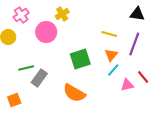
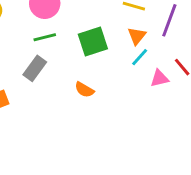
green line: (26, 68) -> (45, 37), moved
orange semicircle: (74, 93) -> (84, 90), size x0.6

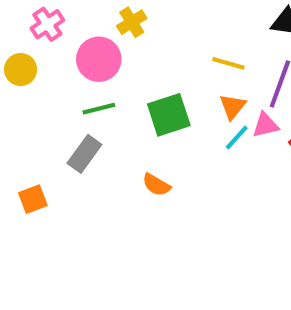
pink triangle: (159, 78) -> (265, 125), moved

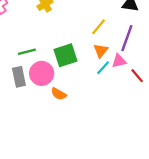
pink circle: (99, 59) -> (42, 73), moved
yellow line: (228, 63) -> (98, 27), turned -66
gray rectangle: (84, 154) -> (19, 77), turned -48

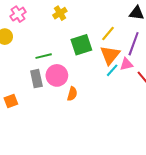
orange triangle: (101, 51) -> (110, 55), size x1.5
green square: (66, 55) -> (81, 45), moved
orange semicircle: (59, 94) -> (72, 94), turned -104

